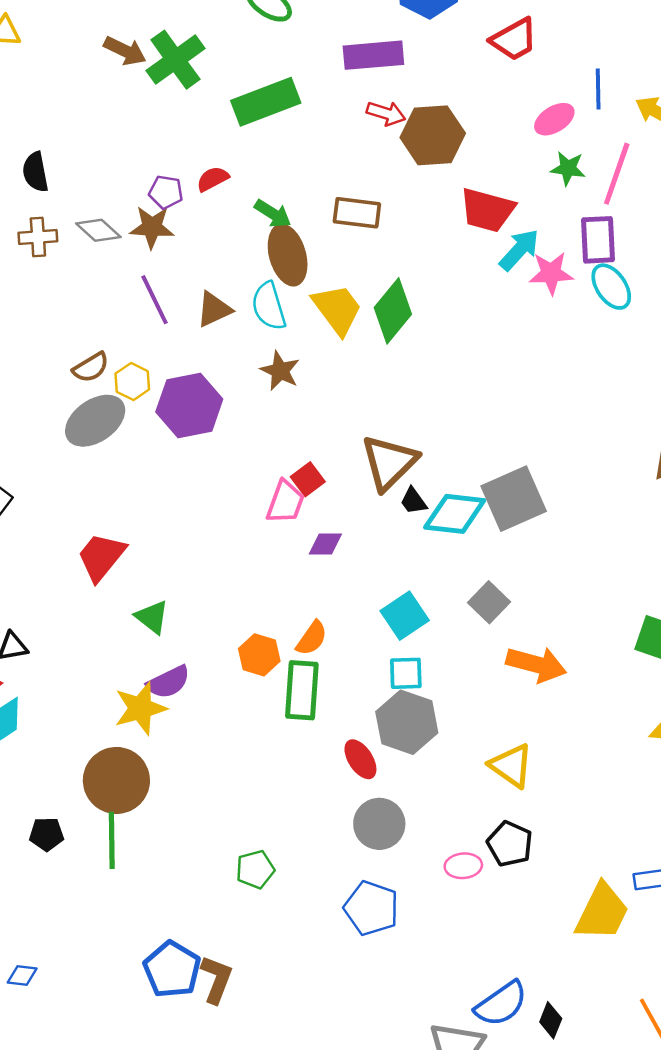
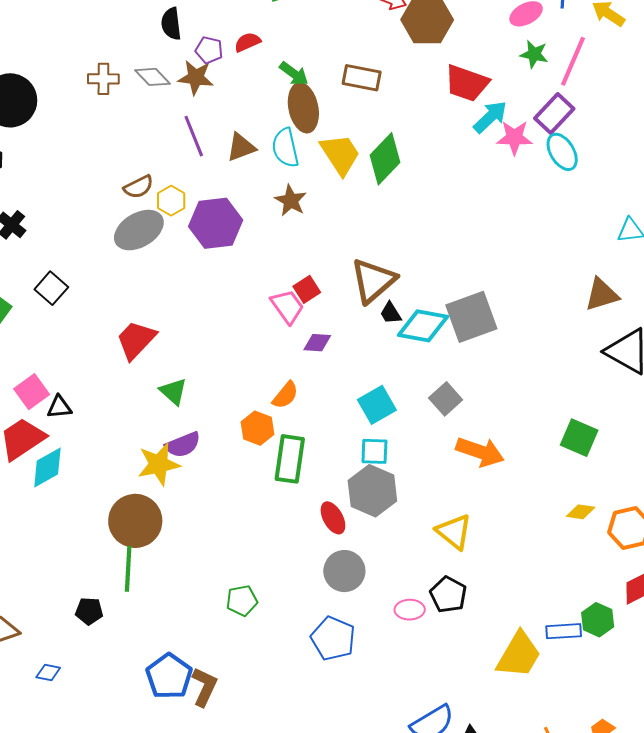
black semicircle: (35, 172) -> (171, 24), moved
purple rectangle: (598, 240) -> (554, 113), turned 42
pink trapezoid: (285, 502) -> (287, 306), turned -60
orange semicircle: (312, 638) -> (285, 395), moved
black pentagon: (47, 834) -> (89, 611), moved

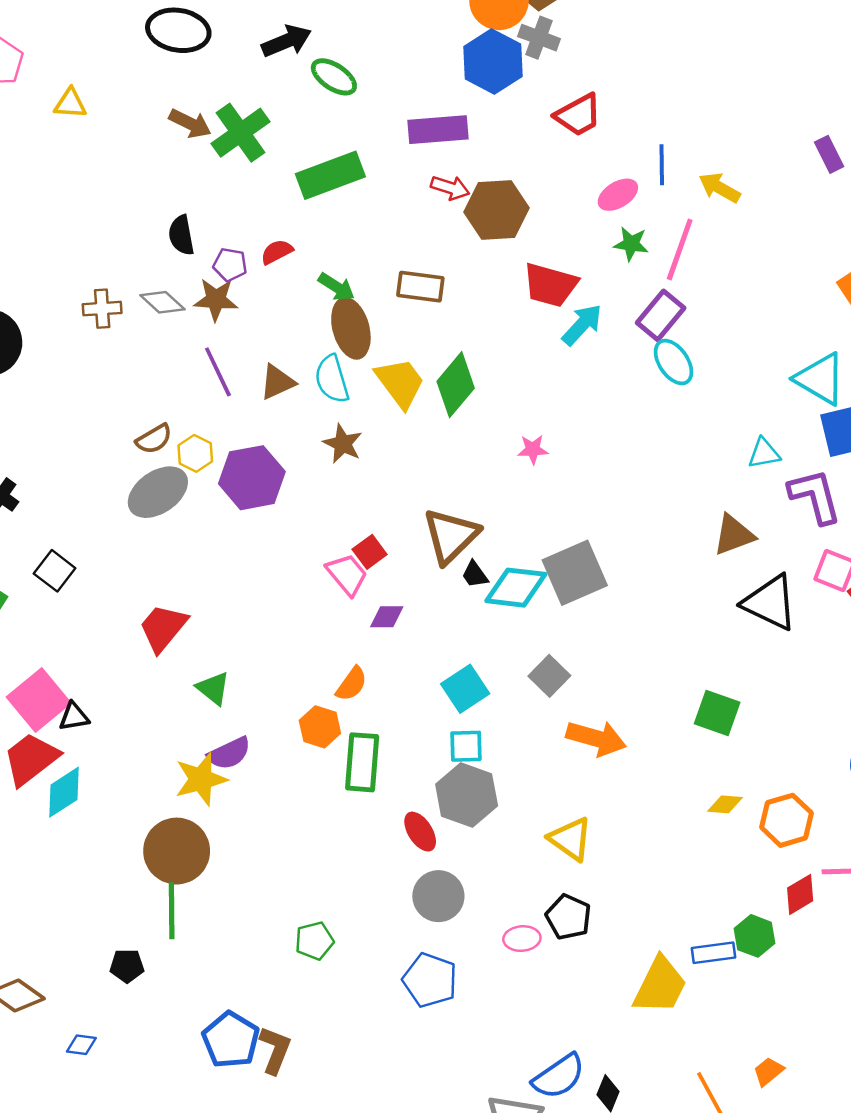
pink star: (514, 138) -> (533, 449), moved, size x0.7
pink square: (32, 392) -> (39, 700), size x1.4

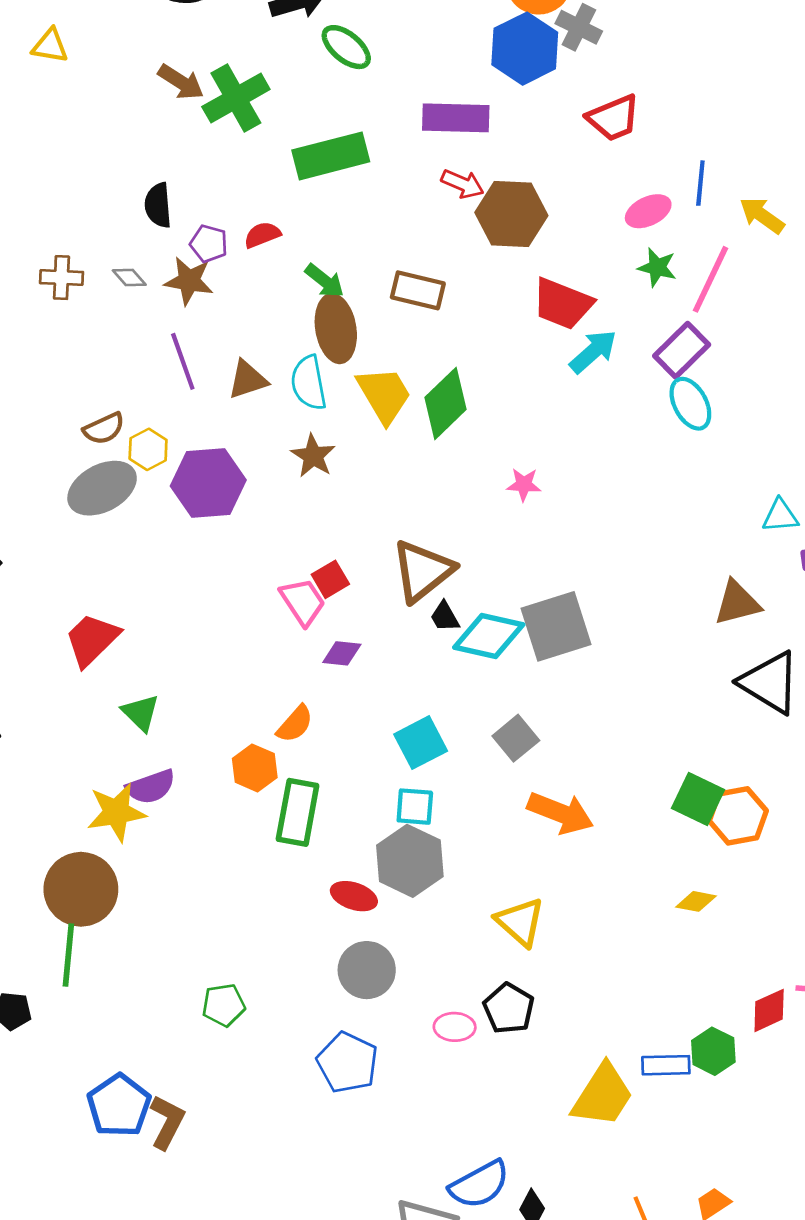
gray diamond: (162, 302) -> (129, 278), size x0.7
orange hexagon: (786, 820) -> (738, 816), moved
red ellipse: (420, 832) -> (354, 896), turned -45

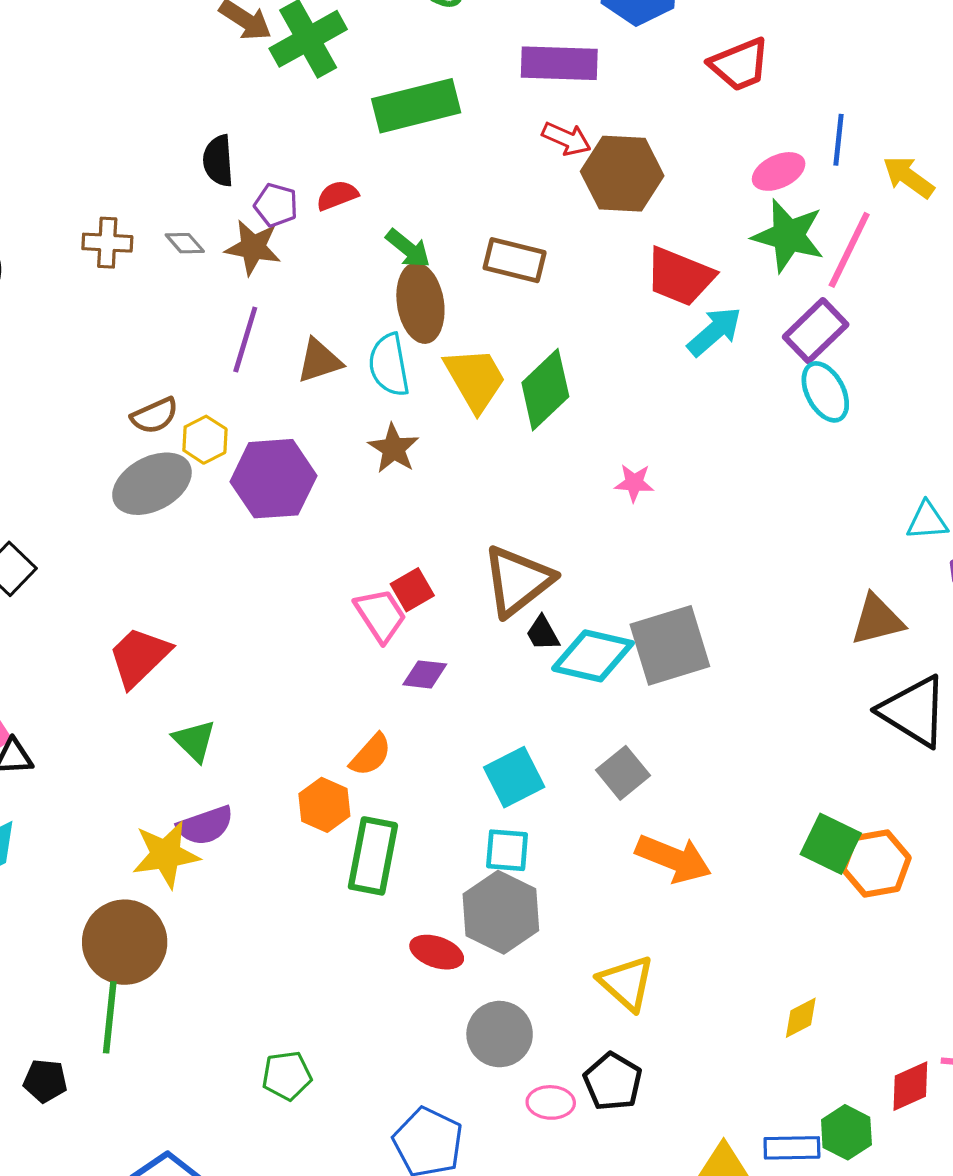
green star: (657, 267) -> (788, 236), size x1.6
purple line: (183, 361) -> (245, 339), turned 36
yellow diamond: (696, 901) -> (801, 1018), moved, turned -39
gray circle: (367, 970) -> (500, 1034), moved

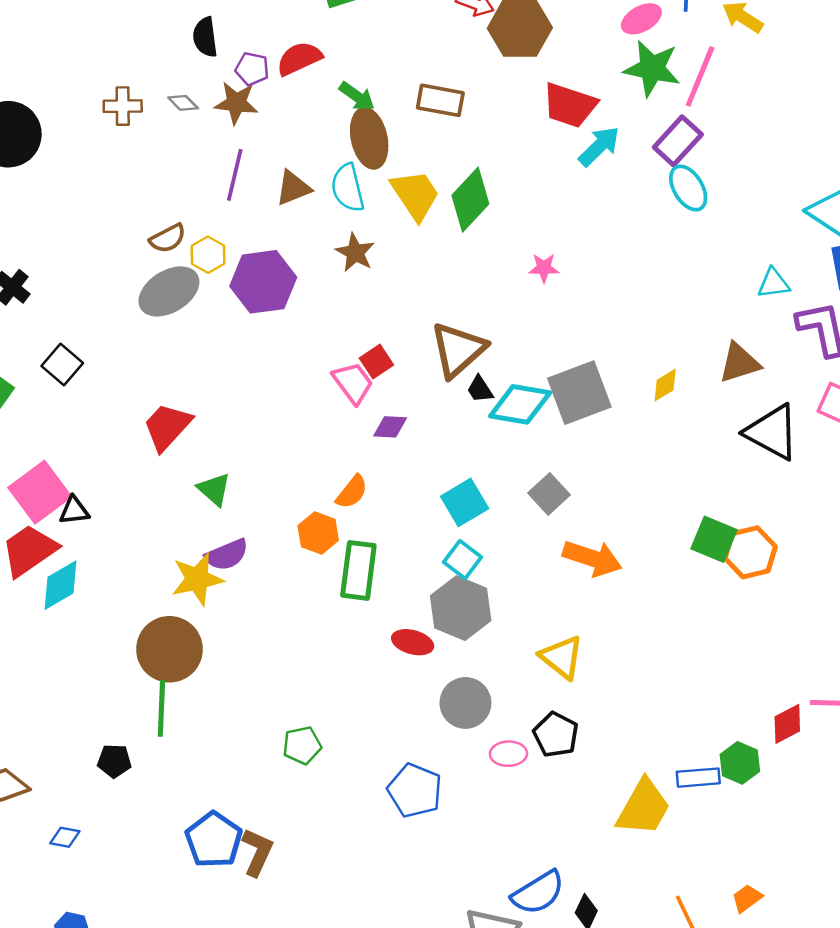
red semicircle: (337, 195) -> (299, 58), size x1.4
cyan square: (507, 850) -> (462, 560), turned 36
yellow diamond: (801, 1018) -> (665, 385), moved

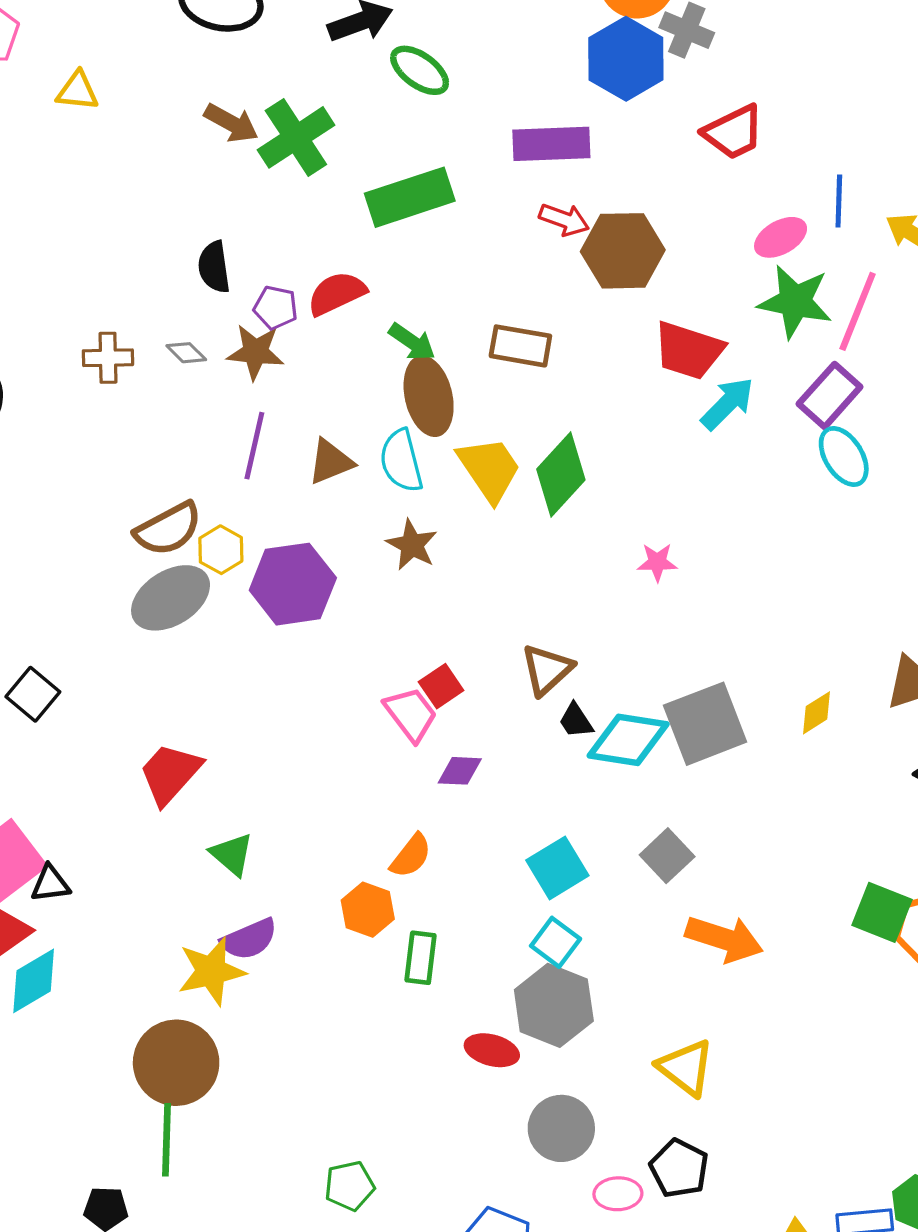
brown semicircle: (168, 238) -> (168, 529), size x1.4
brown triangle: (458, 350) -> (547, 670), size x0.7
green rectangle: (358, 570) -> (421, 958), size x0.7

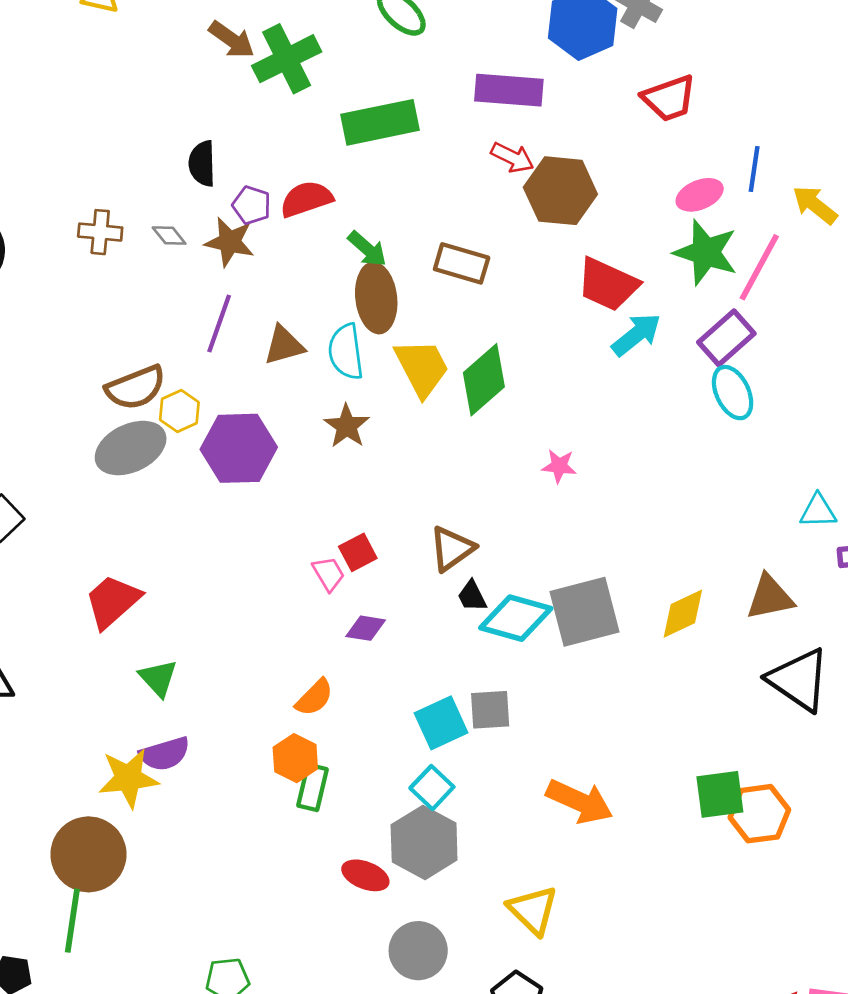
yellow diamond: (816, 713) -> (683, 614), size x1.4
pink trapezoid: (411, 714) -> (329, 574), size x0.7
gray square: (667, 856) -> (490, 710), moved, turned 33
orange hexagon: (368, 910) -> (295, 758), moved
green square: (882, 912) -> (720, 794), turned -36

